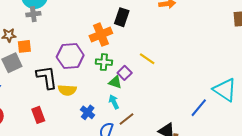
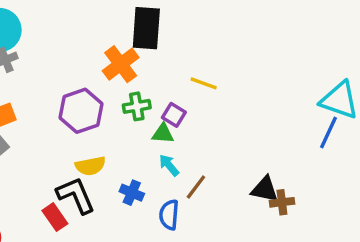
black rectangle: (122, 17) -> (146, 28), size x1.4
black L-shape: (47, 77) -> (76, 195), moved
blue line: (199, 108) -> (329, 132), moved

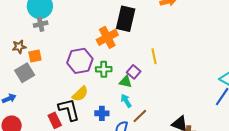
yellow line: (204, 83) -> (154, 56), turned 49
green cross: (137, 106) -> (104, 69), moved
yellow semicircle: (90, 166) -> (80, 94), turned -42
blue cross: (132, 193) -> (102, 113), turned -32

